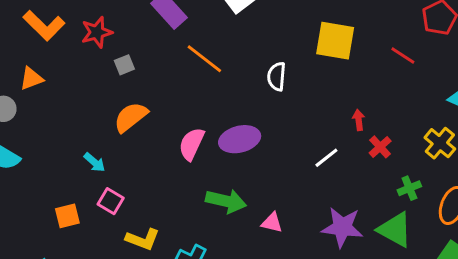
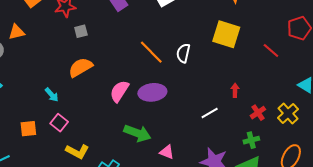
orange line: (204, 59) -> (151, 52), moved
red cross: (380, 147) -> (258, 113), moved
green cross: (409, 188) -> (251, 140), moved

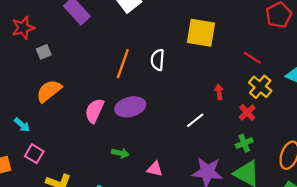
red line: (271, 51) -> (252, 58), moved
orange line: (151, 52) -> (123, 64), turned 72
yellow cross: (288, 113) -> (260, 87), moved
green arrow: (137, 133) -> (120, 153), size x0.6

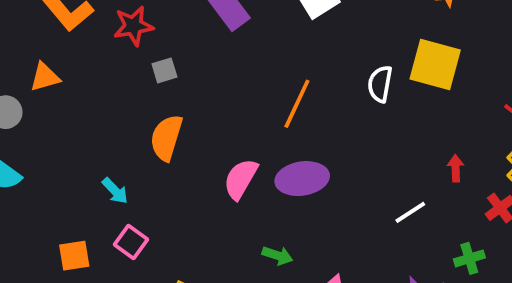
white semicircle: (158, 60) -> (380, 84), moved
orange semicircle: (49, 91) -> (166, 138), turned -40
green cross: (244, 143) -> (469, 258), moved

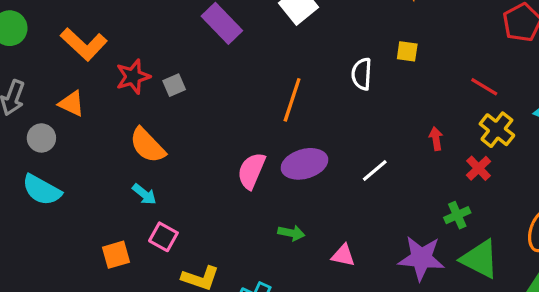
red star: (133, 26) -> (133, 77), moved
yellow square: (435, 65) -> (407, 51), size x0.5
orange triangle: (45, 77) -> (72, 103), turned 48
orange semicircle: (166, 138) -> (147, 145), moved, turned -54
white line: (410, 212) -> (375, 170), moved

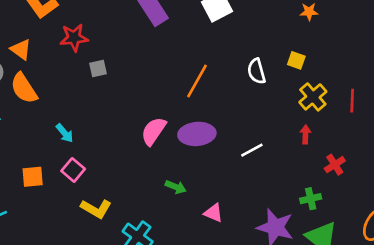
white semicircle: (362, 74) -> (256, 71), turned -30
gray square: (174, 85) -> (98, 68), moved
red line: (484, 87) -> (352, 101), turned 50
yellow cross: (497, 130) -> (313, 97), moved
orange semicircle: (147, 145) -> (24, 88), moved

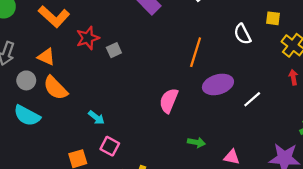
gray square: (98, 68) -> (114, 50), moved
purple ellipse: (197, 134) -> (218, 84), moved

